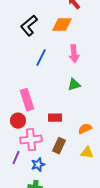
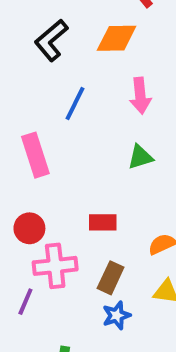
pink rectangle: (27, 100) -> (35, 155), moved
blue star: (38, 165) -> (117, 315), moved

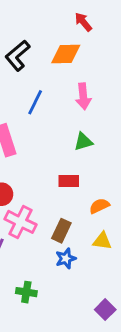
red rectangle: (103, 222) -> (69, 181), moved
pink cross: (55, 266) -> (20, 222), turned 32

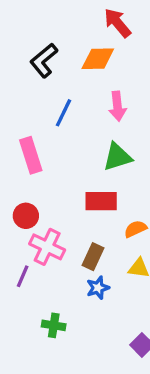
red arrow: (83, 22) -> (117, 23), size x1.4
green triangle: (83, 142) -> (117, 157), size x1.4
red rectangle: (69, 181) -> (101, 201), size x1.4

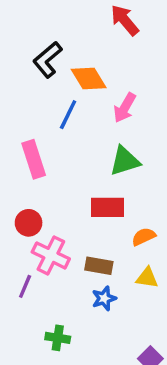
orange diamond: (98, 59) -> (89, 79), moved, turned 60
pink arrow: (117, 106) -> (125, 108), turned 36
brown rectangle: (93, 257) -> (99, 266), turned 75

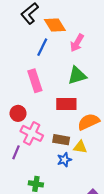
pink rectangle: (34, 159) -> (35, 81), moved
orange semicircle: (144, 237) -> (89, 122), size x1.5
yellow triangle: (147, 278) -> (80, 147), moved

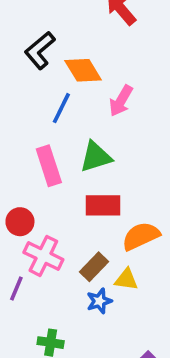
green triangle: (77, 75) -> (96, 157), moved
brown rectangle: (61, 140) -> (94, 267), turned -56

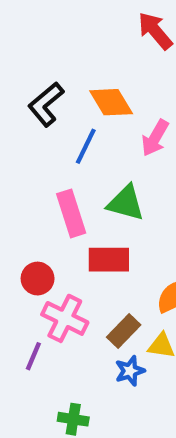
black L-shape: (40, 50) -> (46, 104), moved
green triangle: (96, 157) -> (126, 203), turned 32
red rectangle: (103, 205) -> (109, 260), moved

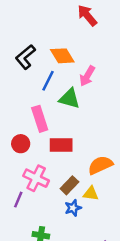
green triangle: (126, 203) -> (69, 99), moved
red circle: (38, 279) -> (21, 144), moved

